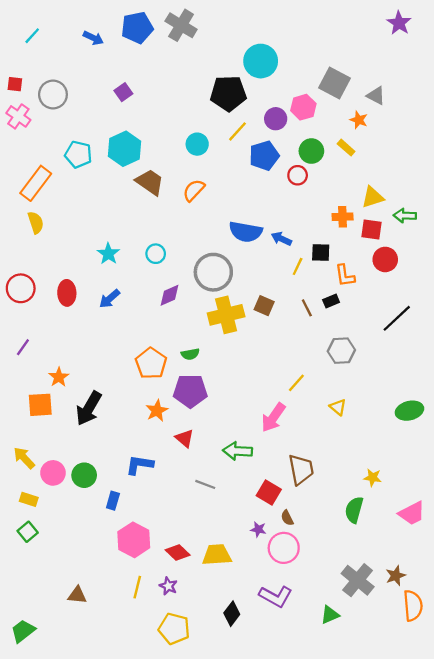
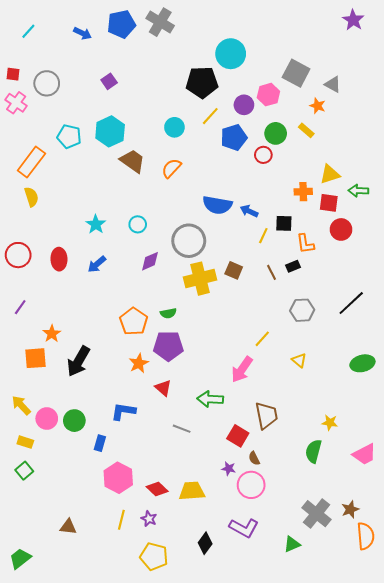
black line: (397, 318) -> (351, 303), moved

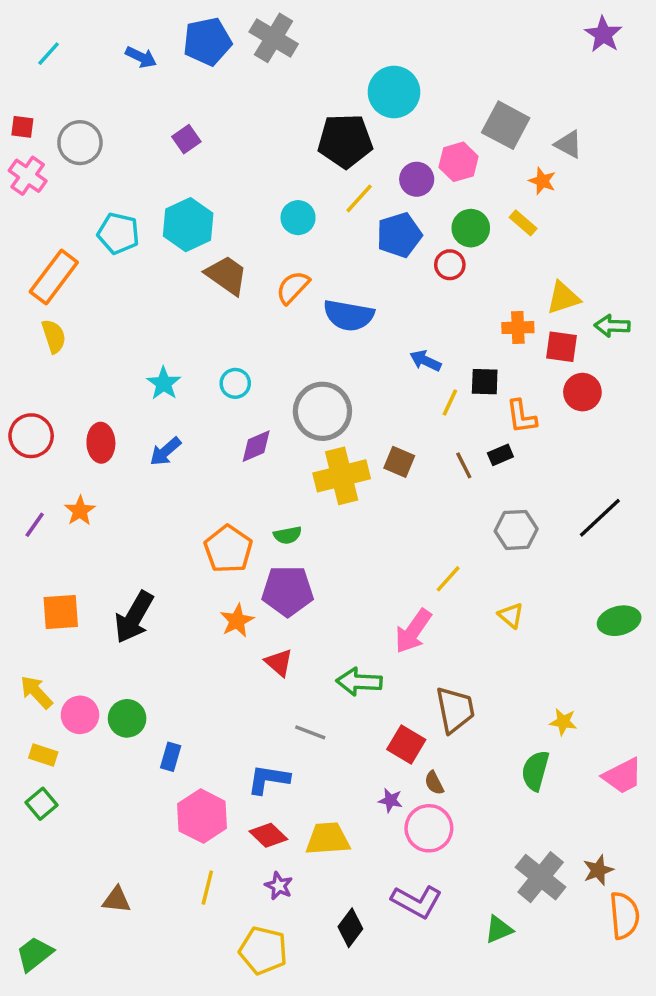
blue semicircle: (217, 205) -> (349, 315), moved
orange star: (52, 334) -> (80, 511), moved
blue L-shape: (123, 411) -> (268, 779), moved
purple star: (149, 519) -> (279, 886), moved

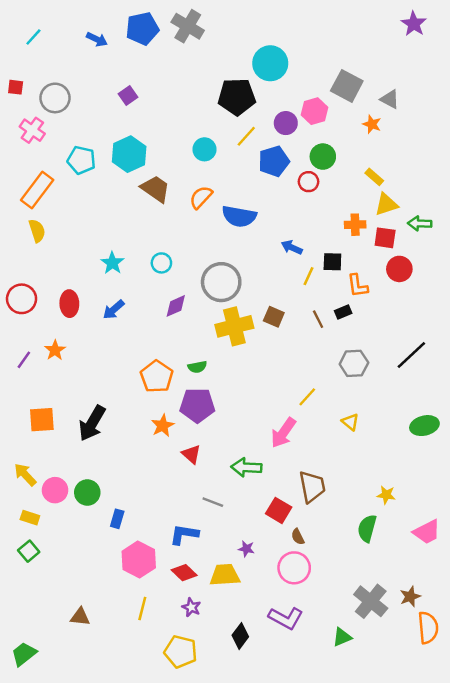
pink cross: (28, 176) -> (32, 130), moved
yellow rectangle: (523, 223) -> (374, 177), moved
purple star: (391, 800) -> (246, 549), moved

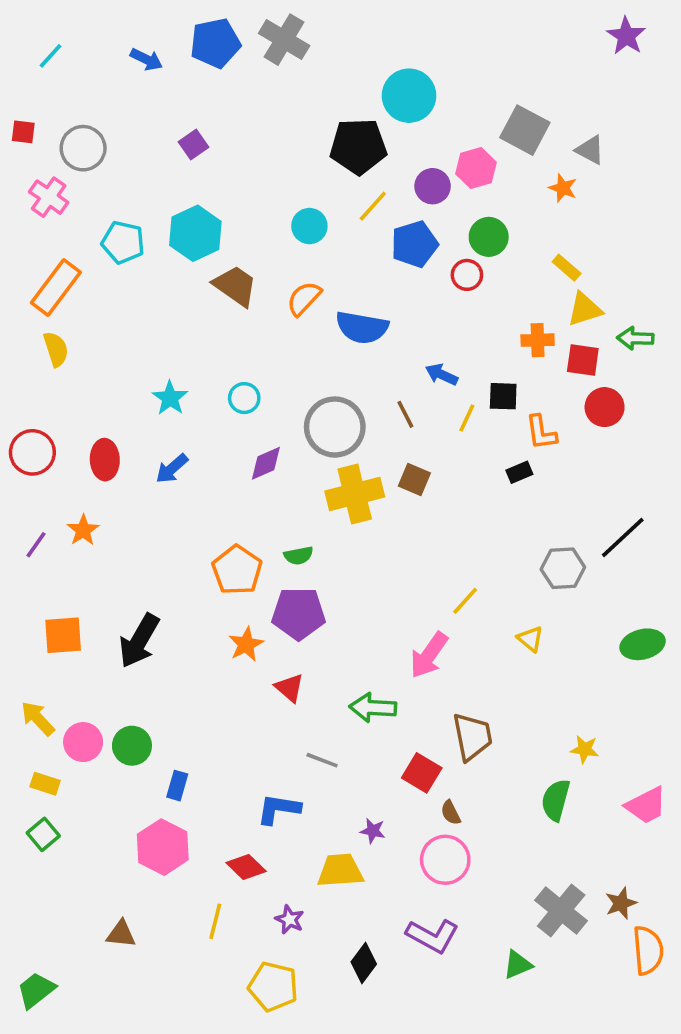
brown line: (318, 319) -> (405, 414), moved
gray hexagon: (354, 363) -> (563, 568), moved
pink hexagon: (139, 559) -> (163, 847), moved
red diamond: (184, 573) -> (246, 867), moved

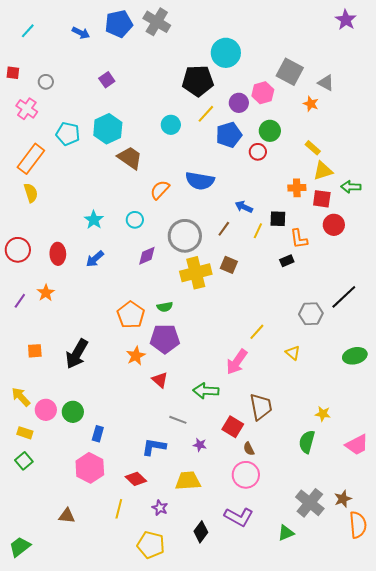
gray circle: (83, 148) -> (46, 82), size x0.6
orange semicircle: (304, 298) -> (160, 190), moved
brown line: (405, 414) -> (224, 229), turned 63
orange square: (63, 635) -> (35, 351), size x0.7
purple star: (373, 831) -> (200, 445), moved

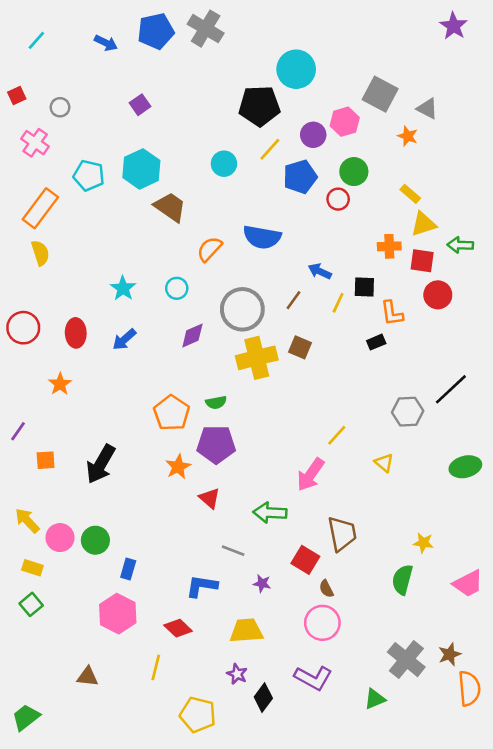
red square: (13, 73) -> (17, 95), turned -32
purple line: (20, 301) -> (18, 431), moved
purple star: (160, 508) -> (237, 674), moved

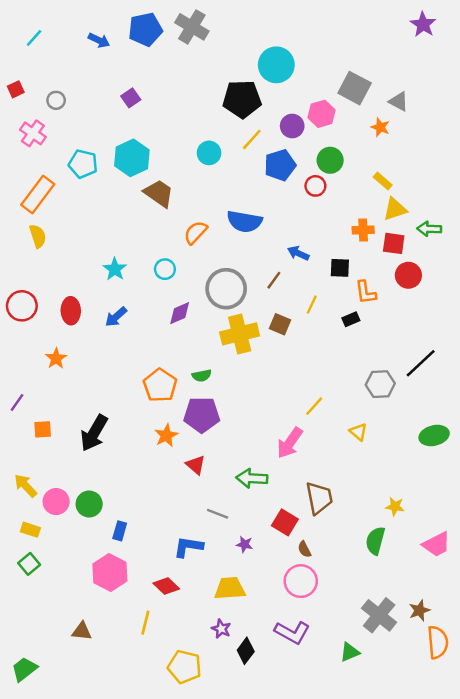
yellow line: (338, 303) -> (312, 305), moved

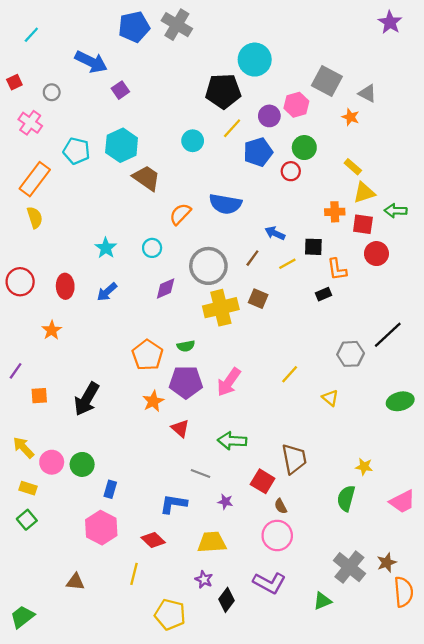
blue arrow: (99, 40) -> (91, 62), moved, size x1.6
yellow line: (312, 305) -> (287, 264), moved, turned 36
pink arrow: (290, 443) -> (229, 382), moved

